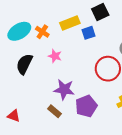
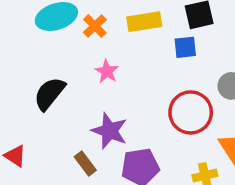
blue square: (89, 33) -> (185, 47), moved
black semicircle: (24, 64) -> (49, 94), moved

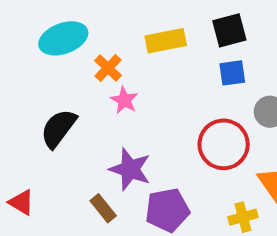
orange cross: (95, 26) -> (108, 68), moved
blue square: (185, 47) -> (232, 73), moved

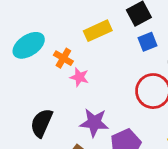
black semicircle: (58, 128) -> (42, 123), moved

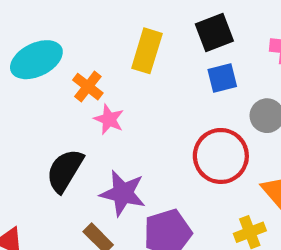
yellow rectangle: (98, 31) -> (147, 51), turned -56
black semicircle: (42, 123) -> (65, 171), moved

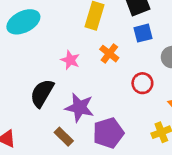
orange cross: (88, 87) -> (109, 54), moved
red circle: (221, 156) -> (142, 83), size x0.6

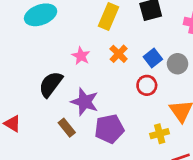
blue square: (143, 33) -> (153, 58), moved, turned -30

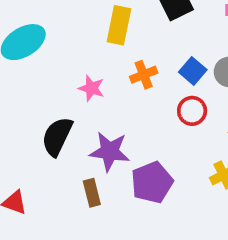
orange cross: (119, 54) -> (144, 75), turned 36
brown rectangle: (67, 128) -> (92, 193), turned 36

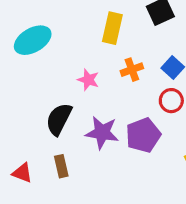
purple pentagon: (152, 182) -> (143, 135), moved
brown rectangle: (92, 193) -> (61, 166), moved

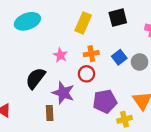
red circle: (171, 101) -> (86, 74), moved
purple pentagon: (143, 135) -> (105, 101), moved
brown rectangle: (61, 166) -> (50, 113), moved

